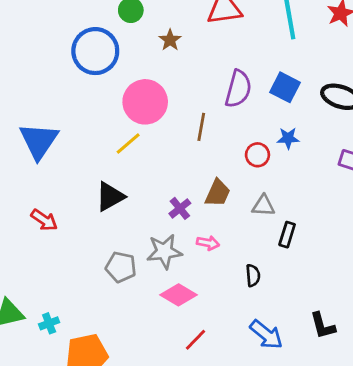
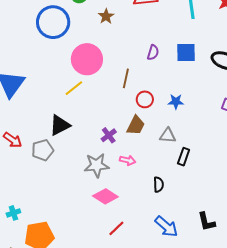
blue square: (285, 87) -> (186, 53), turned -30
purple semicircle: (238, 89) -> (153, 52), size x0.6
blue star: (288, 138) -> (176, 102), moved
red circle: (257, 155) -> (145, 99), moved
gray pentagon: (121, 267) -> (43, 150), moved, turned -30

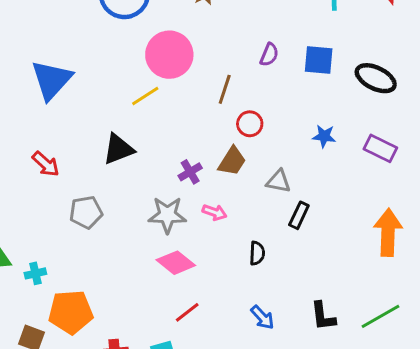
blue star: (176, 102) -> (324, 136), moved
gray pentagon: (43, 150) -> (86, 212), moved
blue arrow: (166, 227) -> (262, 317), size x0.7

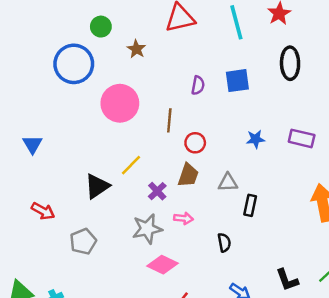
black ellipse: (376, 78) -> (290, 63), moved, turned 76
blue triangle: (52, 80) -> (32, 144), size x0.6
yellow line: (145, 96) -> (131, 165), moved

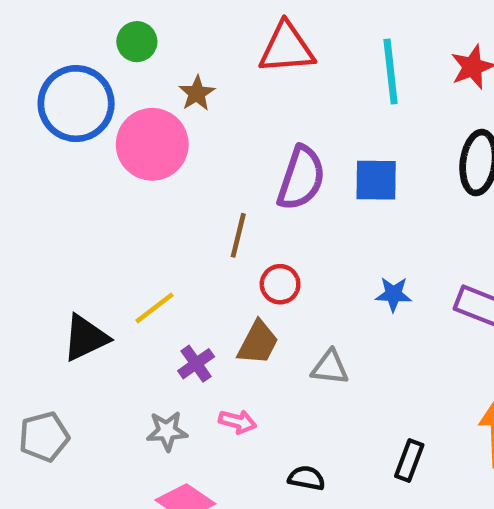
purple semicircle: (198, 85) -> (301, 178), size x1.8
pink circle: (120, 103) -> (152, 144), moved
black rectangle: (250, 205) -> (409, 461), moved
gray star: (147, 229) -> (167, 431), size x0.7
black semicircle: (224, 243) -> (306, 478), turned -78

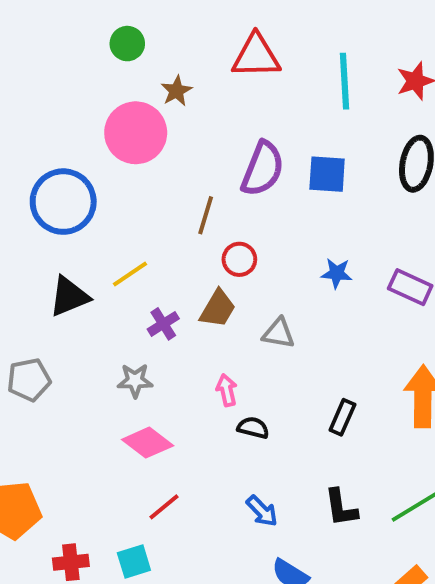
blue circle: (76, 104) -> (63, 202), moved
pink arrow: (238, 422) -> (227, 390), moved, turned -120

